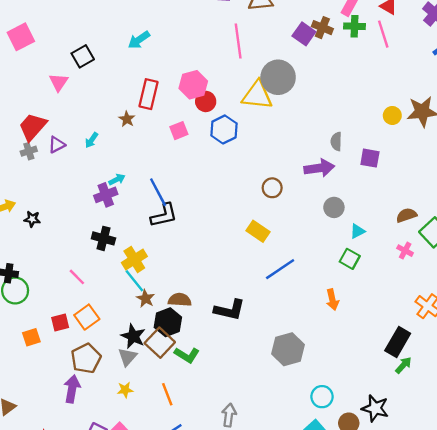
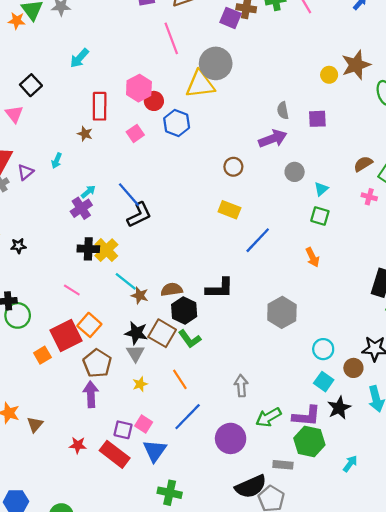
yellow cross: (134, 259) -> (106, 250), moved
black hexagon: (168, 322) -> (184, 310), moved
red square: (60, 323) -> (66, 336), size x1.8
green L-shape: (187, 355) -> (190, 339), turned 35

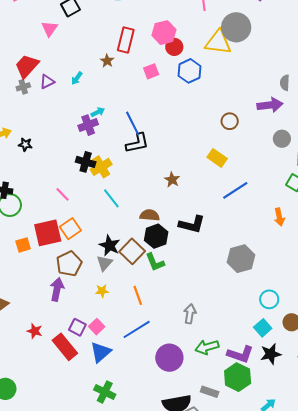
brown star: (140, 296) -> (172, 180), moved

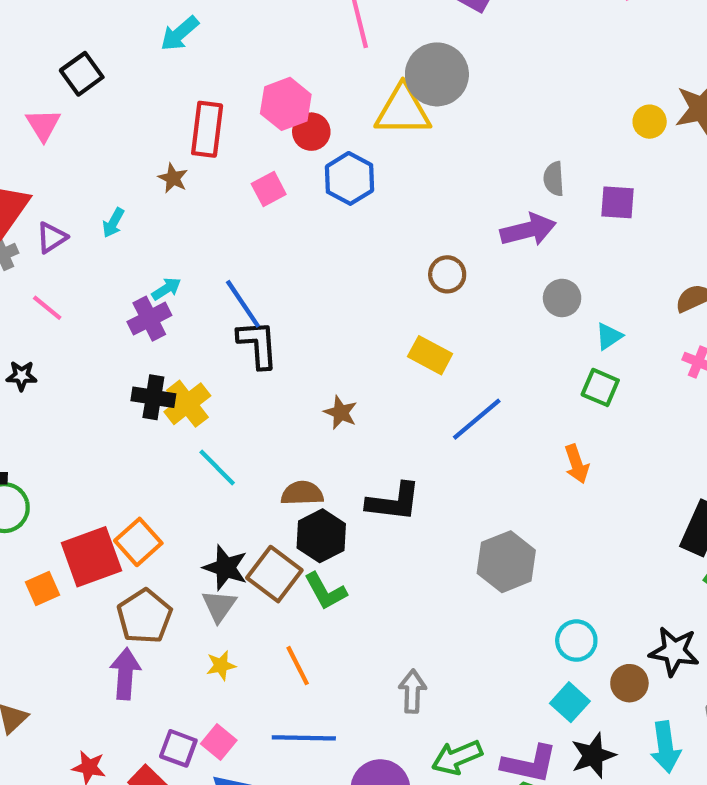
black L-shape: (137, 143) -> (258, 344), turned -75
pink line: (62, 194) -> (47, 308), moved
blue line: (137, 329) -> (304, 738), turned 40

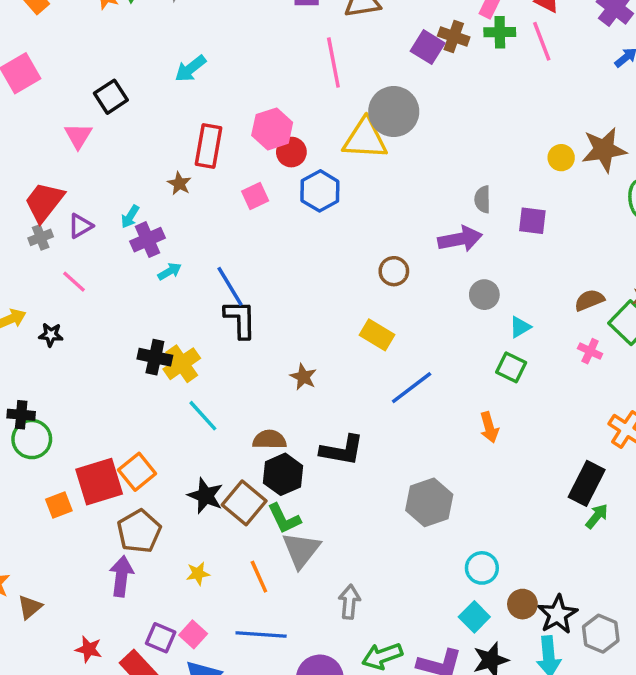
purple cross: (149, 319) -> (148, 240), moved
gray triangle: (219, 606) -> (301, 550), moved, size x1.4
black star: (674, 651) -> (558, 614), moved, turned 30

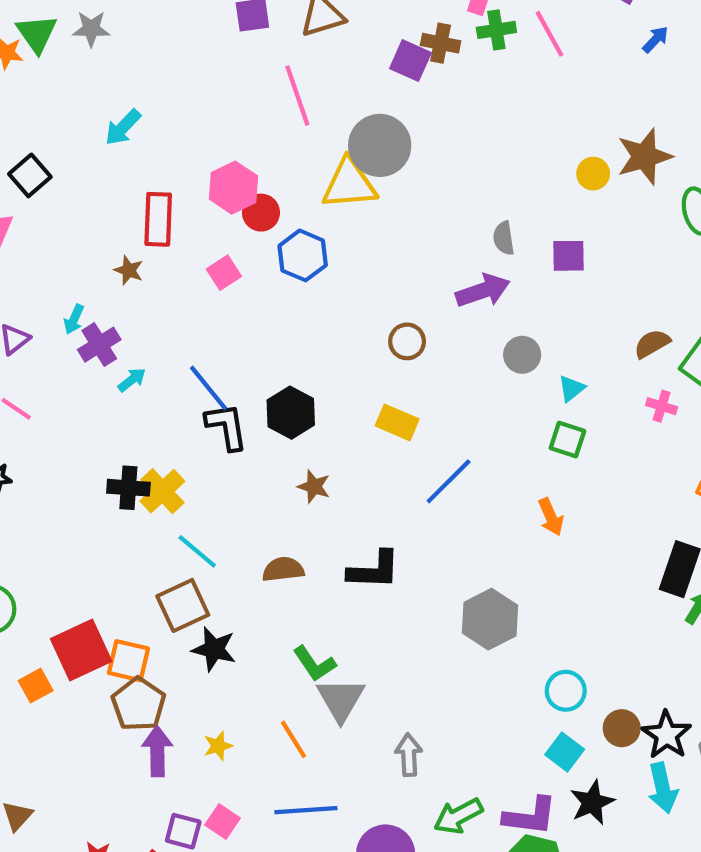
orange square: (137, 472) -> (128, 661), moved, turned -30
black hexagon: (283, 474) -> (291, 413), moved
brown square: (244, 503) -> (183, 605), moved, turned 33
purple arrow: (121, 576) -> (157, 751), moved

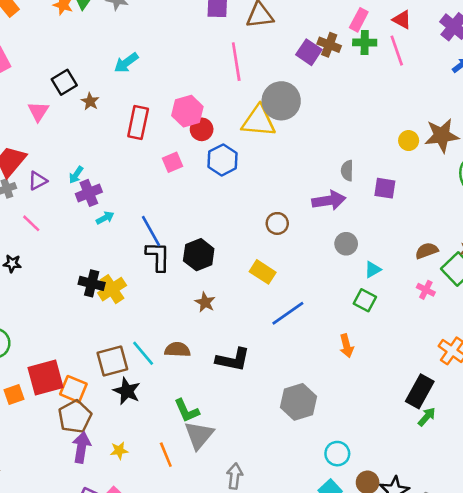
brown star: (129, 270) -> (90, 101), moved
cyan line: (197, 551) -> (143, 353), moved

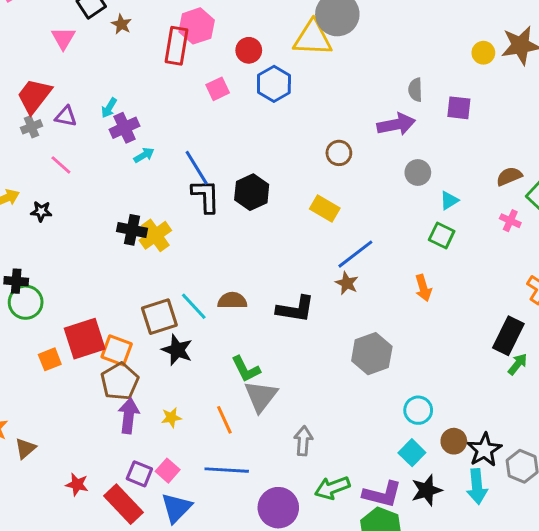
pink hexagon: (187, 111) -> (197, 26), moved
purple triangle: (38, 181) -> (66, 116), turned 42
brown star: (205, 302) -> (347, 283), moved

